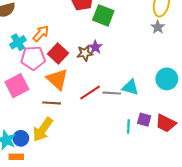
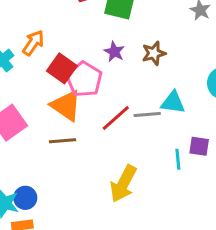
brown star: (85, 53) -> (154, 53), moved
pink pentagon: (33, 58) -> (84, 79), moved, turned -30
yellow arrow: (43, 130) -> (123, 184), moved

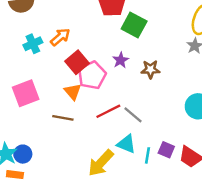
cyan triangle: (173, 102) -> (126, 144), moved
orange triangle: (66, 106) -> (73, 92), size x0.7
gray line: (147, 114) -> (133, 115), turned 30

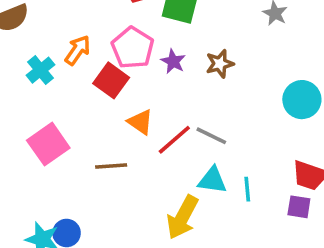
pink pentagon: (92, 75) -> (133, 48), moved
orange triangle: (73, 92) -> (140, 122), moved
purple square: (166, 150) -> (299, 207), moved

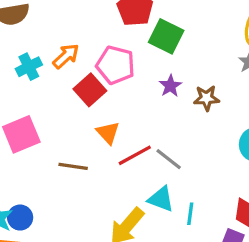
pink pentagon: (133, 48) -> (116, 65), turned -30
purple star: (173, 61) -> (170, 86), moved
brown star: (220, 64) -> (207, 98), moved

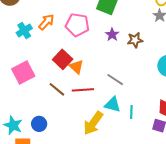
red square: (90, 90) -> (63, 59), moved
red line: (135, 155) -> (83, 90), moved, turned 30
brown line: (73, 166) -> (57, 89), turned 36
blue circle: (20, 218) -> (39, 124), moved

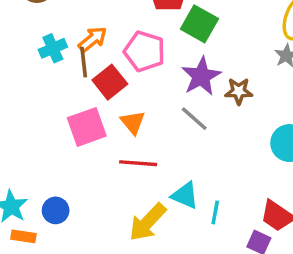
purple star: (112, 35) -> (201, 76), size x1.6
red square: (63, 59) -> (110, 82), moved
pink square: (23, 73) -> (87, 127), moved
gray line: (115, 80) -> (194, 119), moved
brown line: (57, 89) -> (84, 62), moved, turned 36

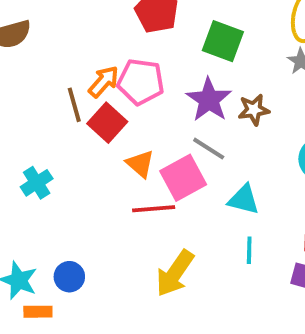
green square: (199, 24) -> (223, 41), moved
orange arrow: (93, 39) -> (104, 82), moved
cyan cross: (53, 48) -> (37, 183), moved
pink square: (87, 127) -> (183, 178), moved
cyan triangle: (185, 195) -> (244, 199), moved

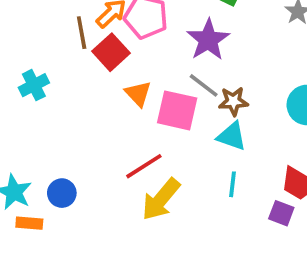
brown star: (254, 110) -> (233, 101), moved
pink square: (183, 178) -> (177, 110), turned 36
cyan cross: (37, 183) -> (34, 85), moved
red line: (154, 209) -> (144, 166), moved, turned -33

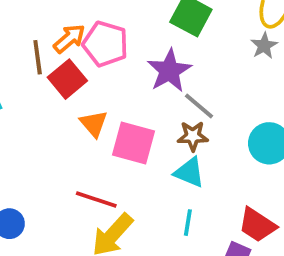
gray line: (204, 85) -> (199, 106), moved
red line: (144, 166) -> (96, 200), turned 48

